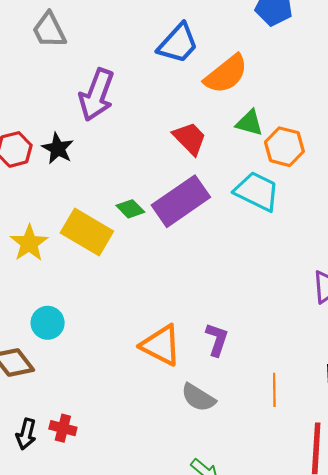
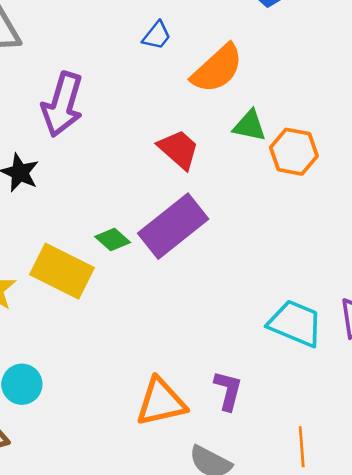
blue trapezoid: (178, 43) -> (157, 36), size x0.6
cyan trapezoid: (257, 191) -> (295, 323), moved
orange triangle: (161, 345) -> (161, 402), turned -36

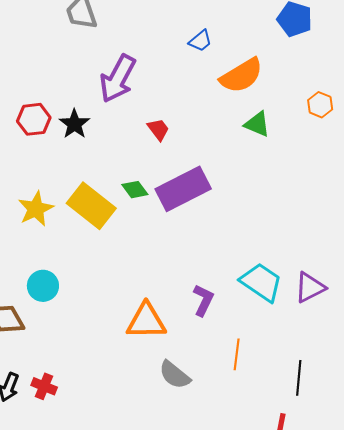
red trapezoid: (179, 149) -> (158, 129), moved, size x0.7
orange hexagon: (294, 152) -> (320, 105), moved, size x0.7
purple L-shape: (228, 390) -> (203, 300), moved
orange line: (302, 447) -> (237, 354), moved

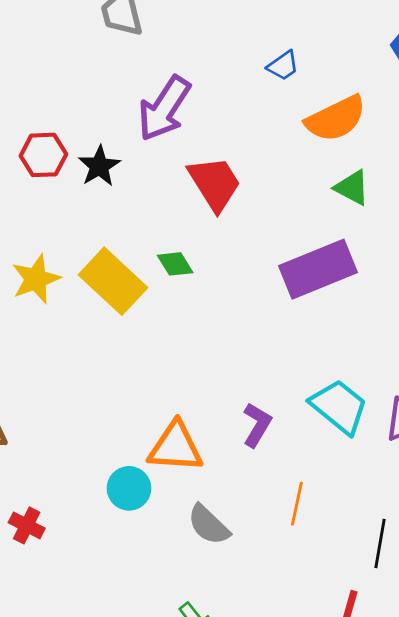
red trapezoid: (158, 129) -> (215, 183), size x1.8
purple rectangle: (183, 189) -> (318, 269), moved
cyan circle: (43, 286) -> (129, 488), moved

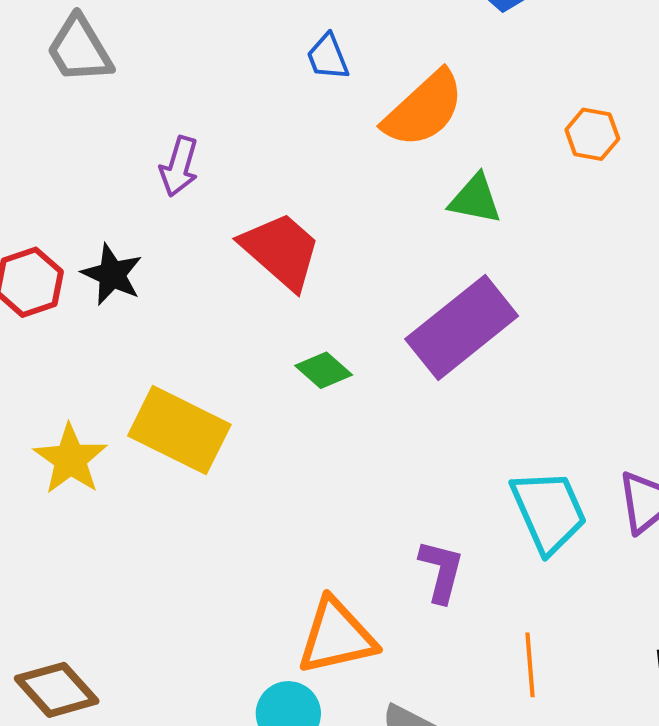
blue trapezoid: (283, 66) -> (328, 57), turned 120
purple arrow: (164, 108) -> (179, 166), size x0.6
green diamond: (175, 264) -> (324, 370), moved
cyan trapezoid: (339, 407) -> (549, 511), turned 44

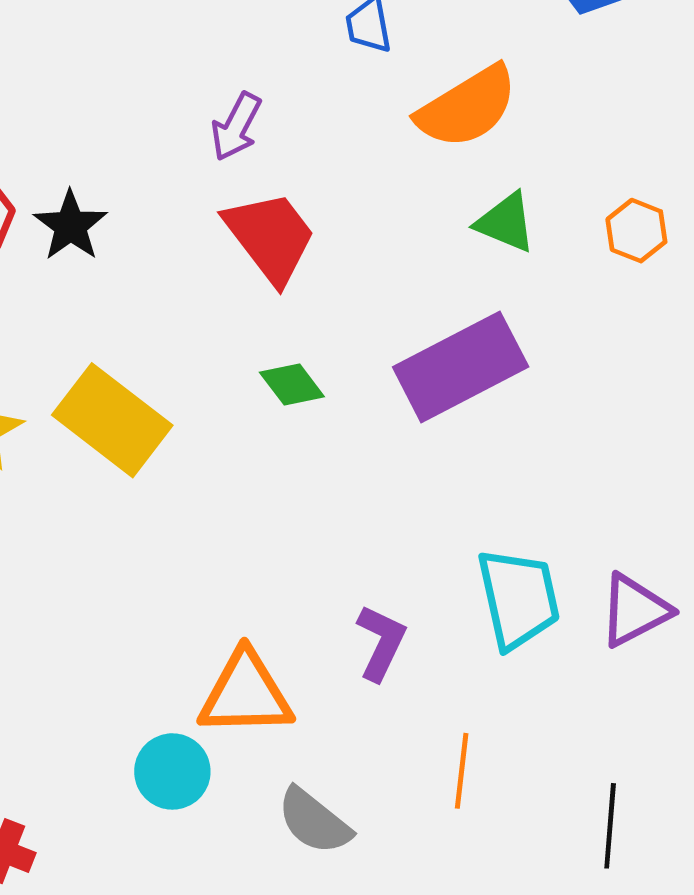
orange hexagon: (592, 134) -> (636, 231), moved
purple arrow: (179, 166) -> (236, 127), moved

